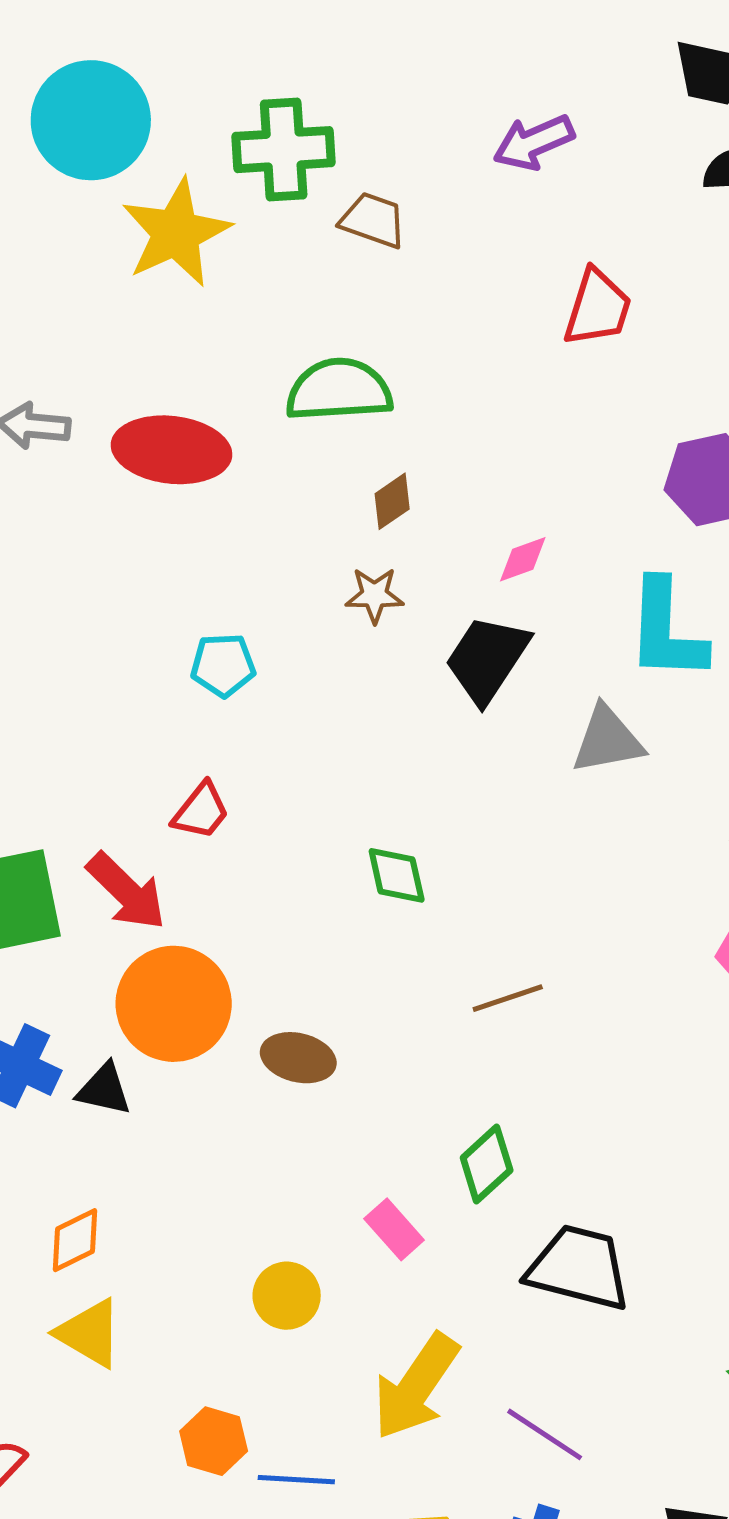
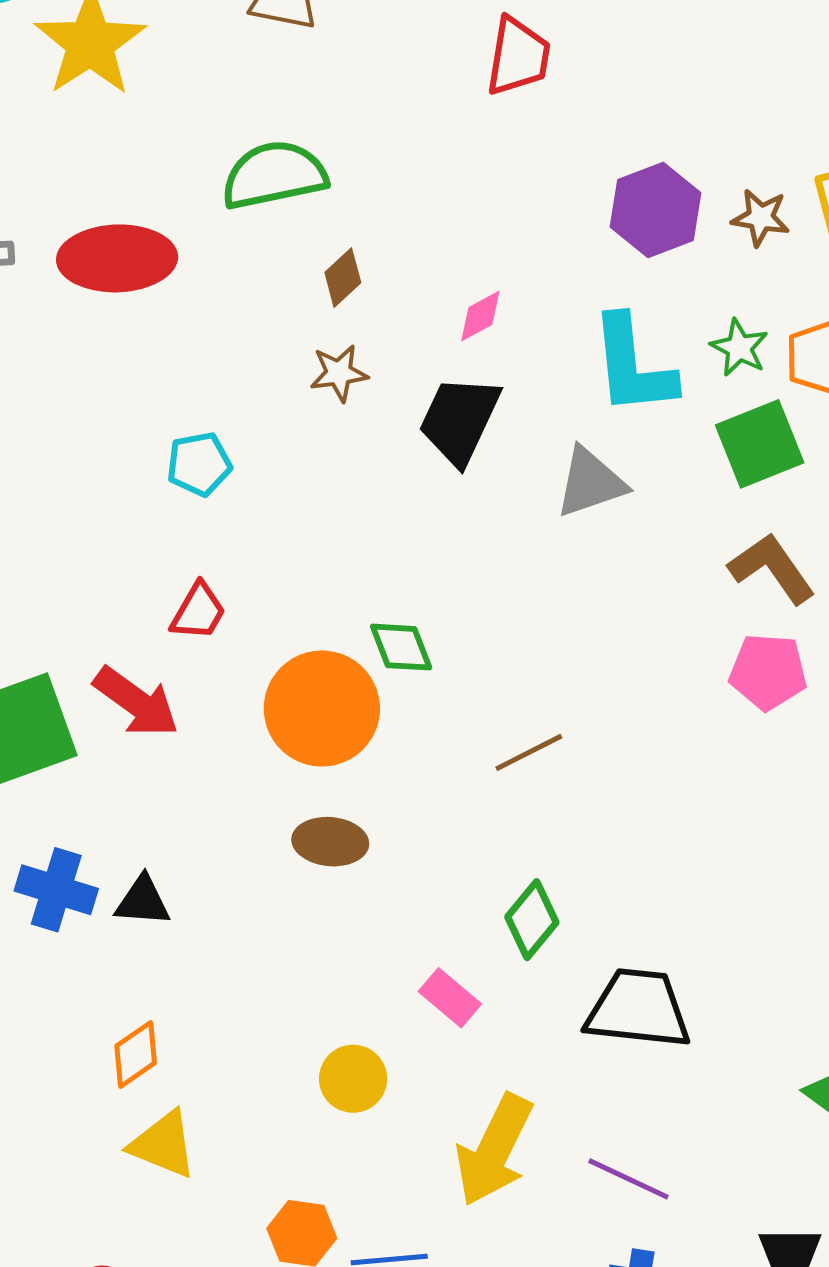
orange circle: (174, 1004) -> (322, 709), moved

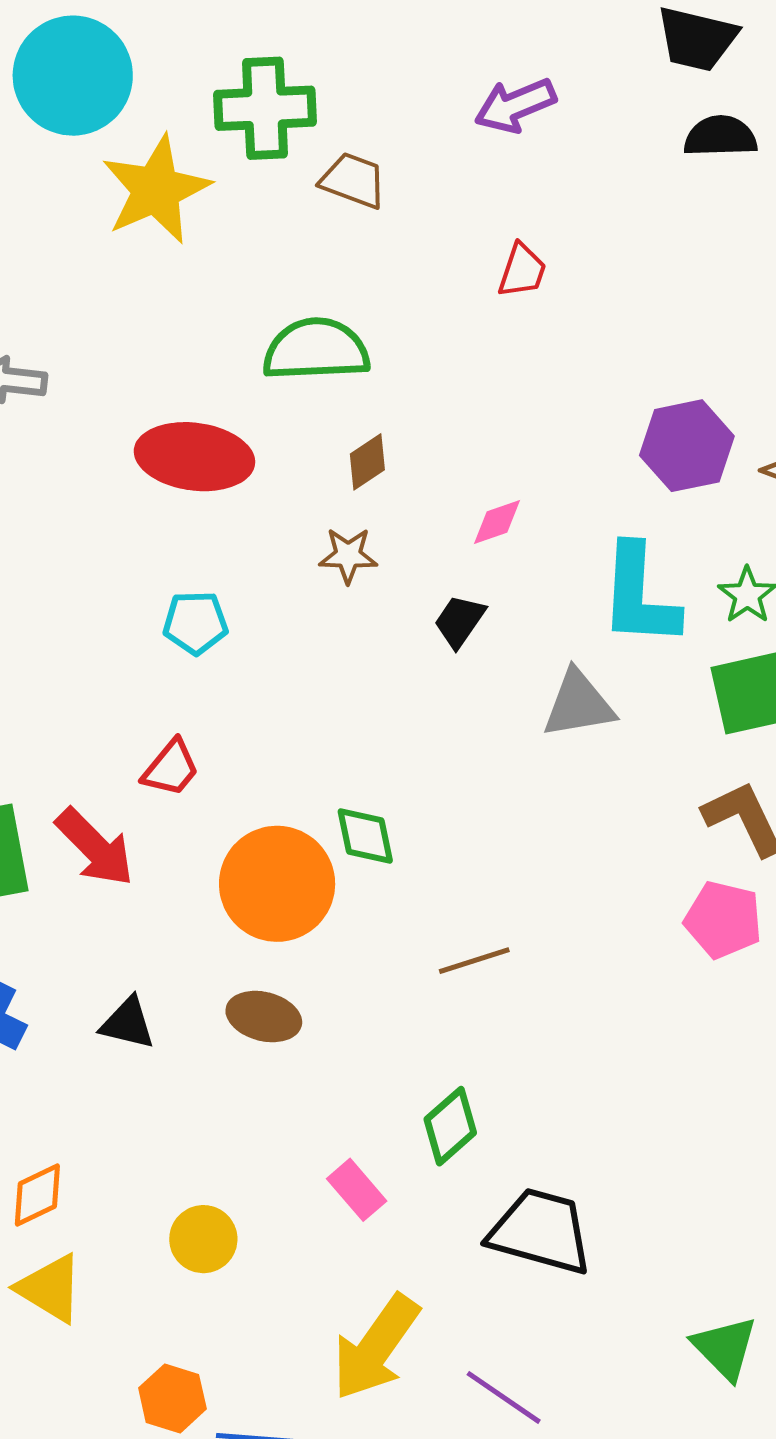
red trapezoid: (518, 56) -> (522, 271), moved, size x0.7
red ellipse: (117, 258) -> (194, 457), moved
black trapezoid: (460, 420) -> (460, 621), size x0.6
black triangle: (143, 901) -> (128, 1023), moved
yellow circle: (353, 1079) -> (203, 1239), moved

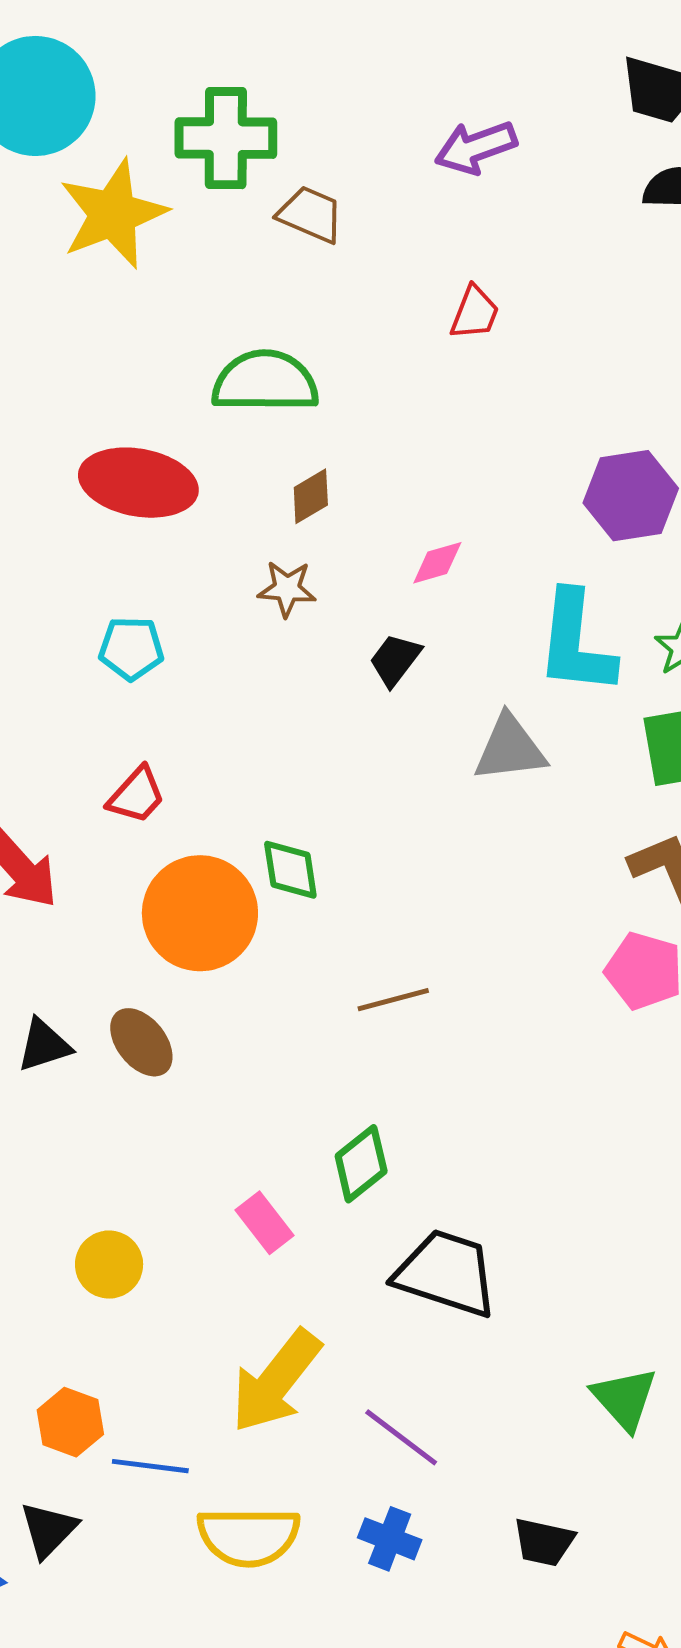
red trapezoid: (171, 768) -> (136, 795), moved
brown ellipse: (264, 1017) -> (141, 1042), moved, turned 34
black triangle: (128, 1023) -> (44, 1045), turned -34

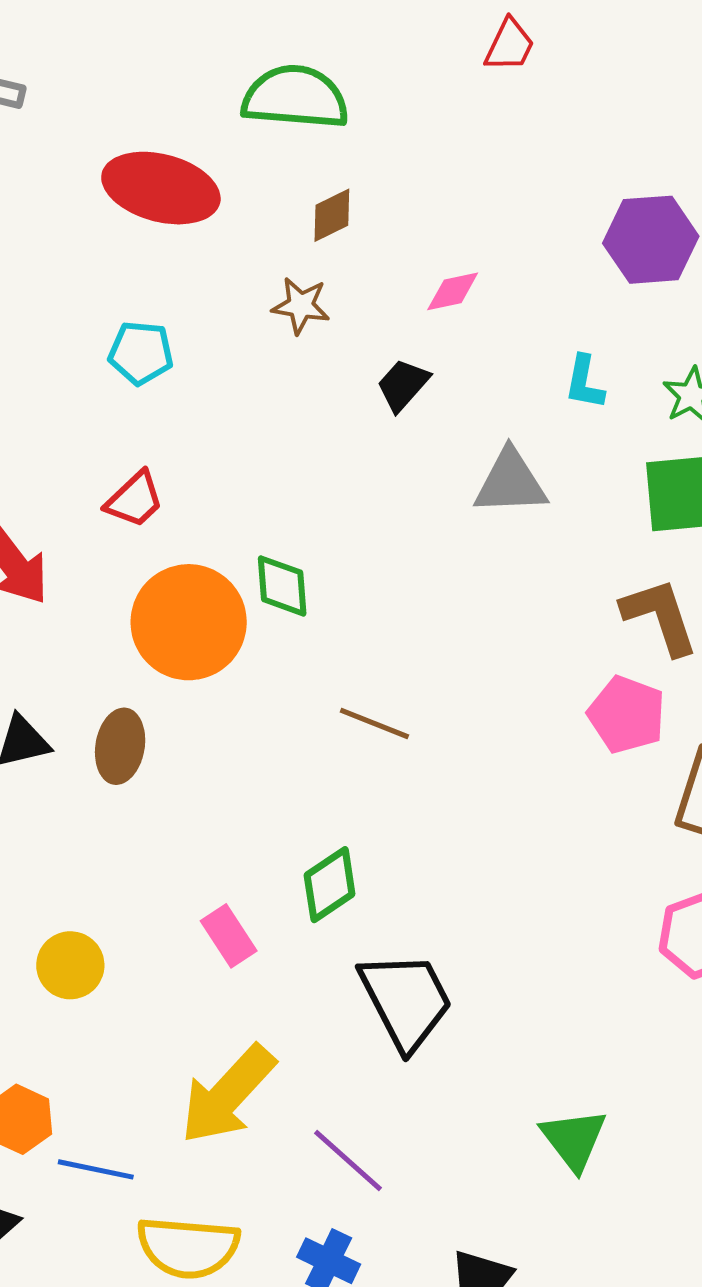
cyan L-shape: (576, 643) -> (584, 382), size x0.5
brown line: (393, 1000) -> (374, 723), turned 32
brown ellipse: (141, 1042) -> (120, 746), turned 44
black trapezoid: (446, 1273) -> (406, 1000), turned 40

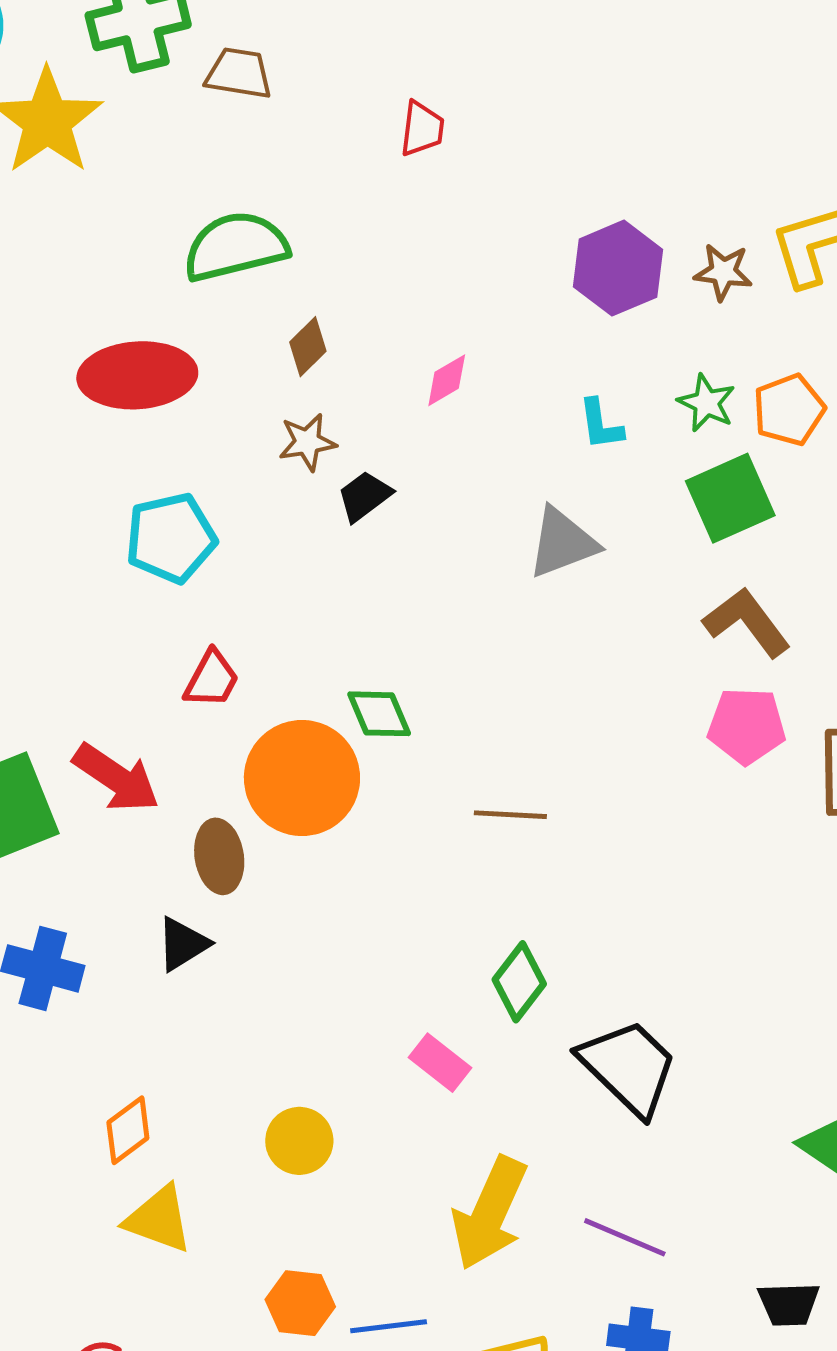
cyan pentagon: (141, 353) -> (171, 538), size x1.4
black trapezoid: (403, 385) -> (364, 496), moved, turned 30
brown ellipse: (120, 746) -> (219, 856), moved

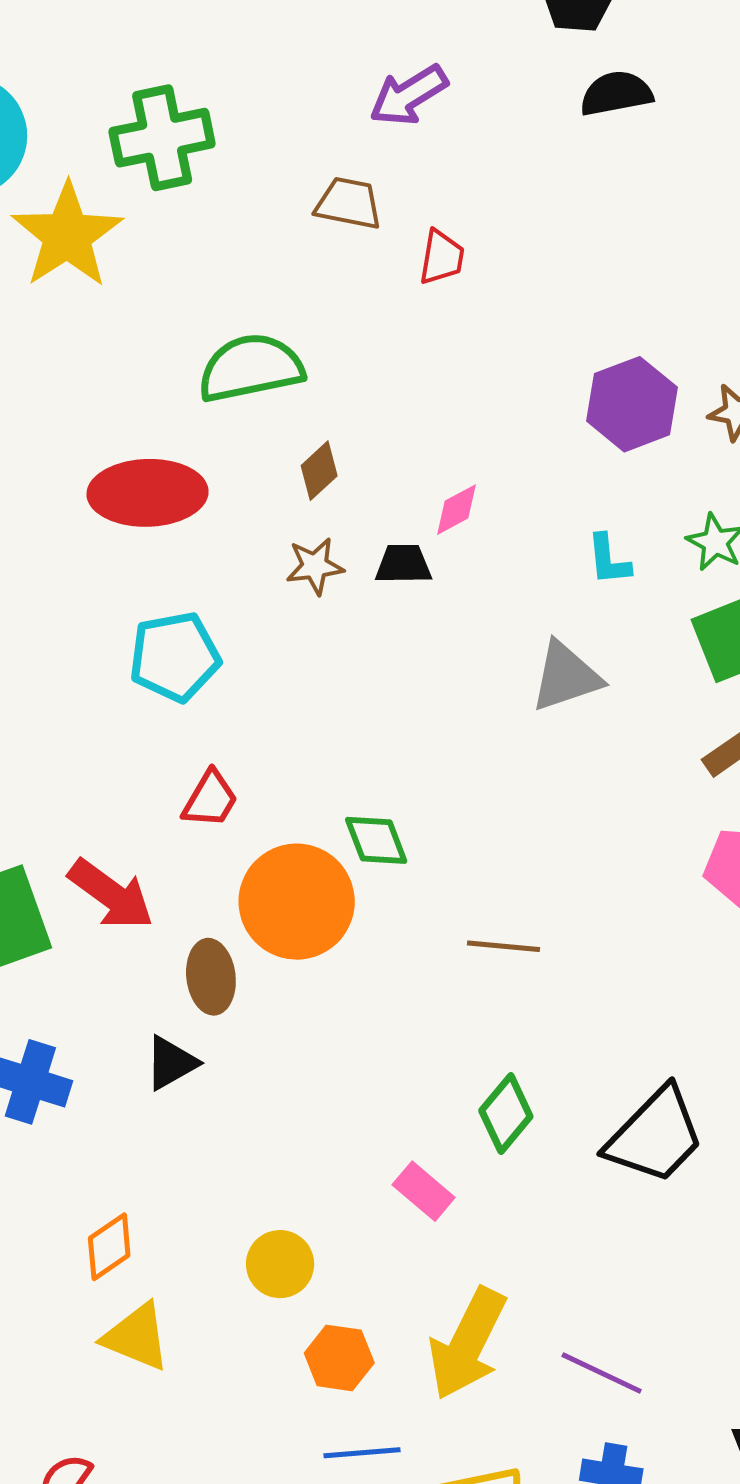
brown trapezoid: (239, 73) -> (349, 203), moved
black trapezoid: (364, 496) -> (403, 564), moved, turned 34
black trapezoid: (629, 1067) -> (655, 1136), moved, turned 88
orange hexagon: (300, 1303) -> (339, 1358), moved

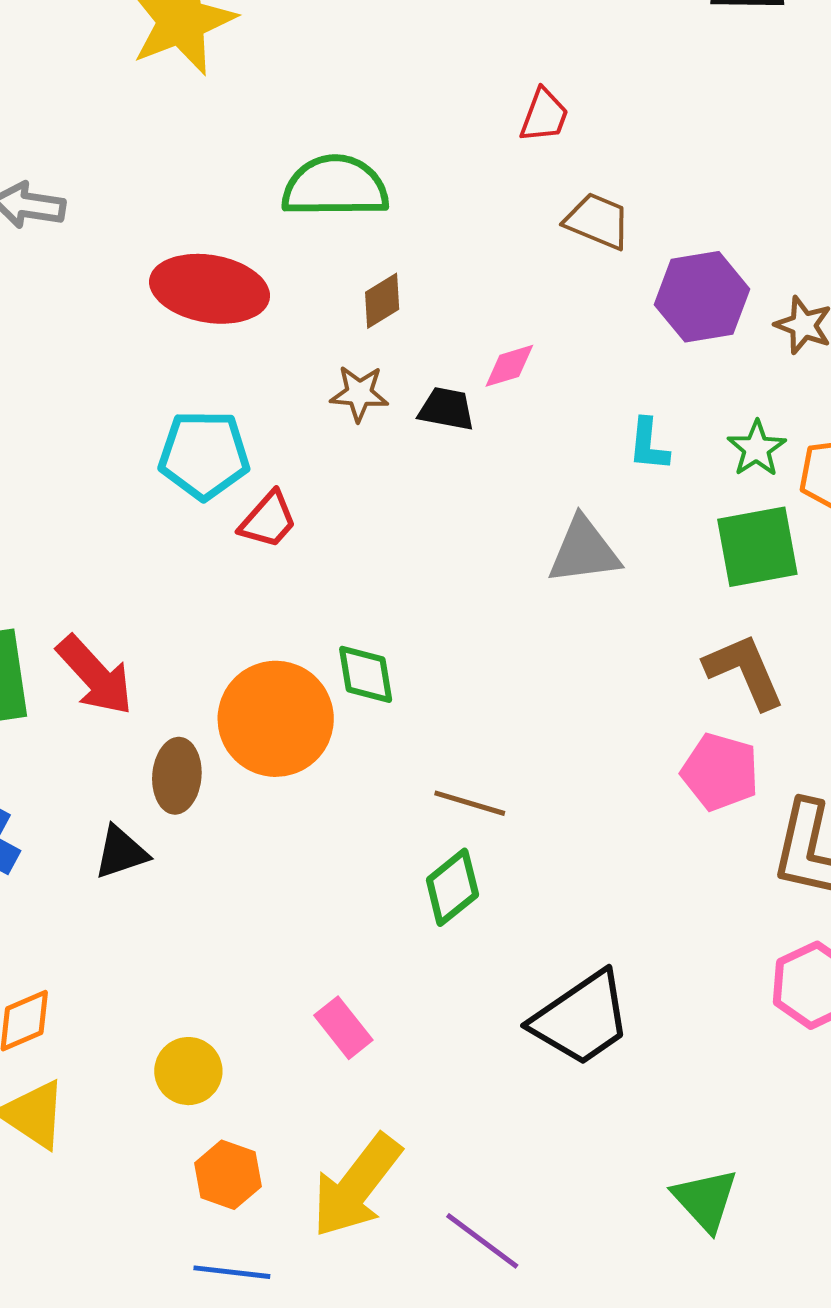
brown trapezoid: (349, 203) -> (598, 221), moved
red trapezoid: (210, 799) -> (268, 520), moved
green diamond: (506, 1113) -> (452, 887), moved

